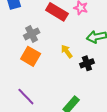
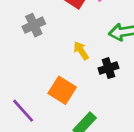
orange square: (31, 56) -> (62, 90), moved

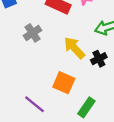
yellow arrow: (81, 51) -> (74, 48), size x1.5

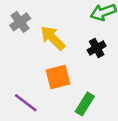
yellow arrow: (74, 48) -> (53, 38), moved
orange square: (64, 83) -> (58, 77), turned -35

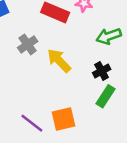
orange square: (58, 77) -> (63, 119), moved
green rectangle: (85, 104) -> (105, 96), moved

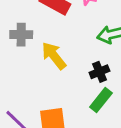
gray cross: (28, 44) -> (21, 35), turned 30

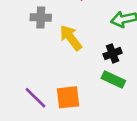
green rectangle: (101, 100) -> (113, 80), turned 75

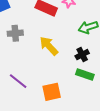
gray cross: (41, 18) -> (15, 33), moved
purple line: (35, 98) -> (18, 81), moved

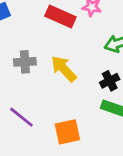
gray cross: (15, 33) -> (25, 62), moved

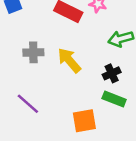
orange square: (67, 132) -> (84, 121), moved

